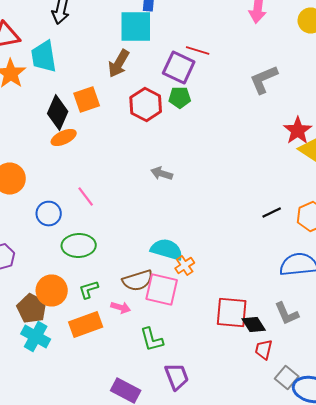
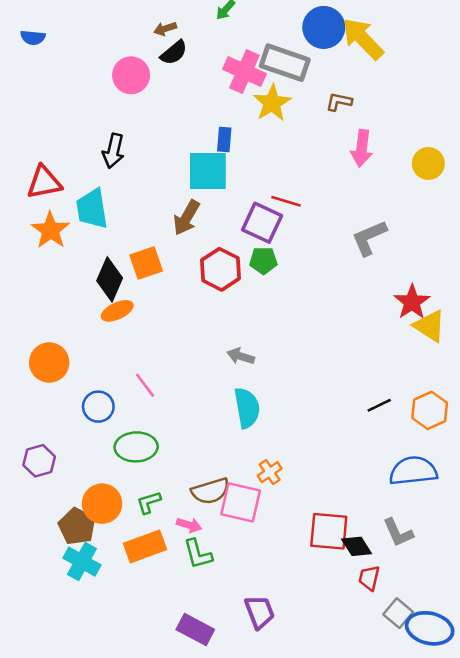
cyan semicircle: (167, 250) -> (247, 408), moved, turned 64
green L-shape: (152, 340) -> (198, 554), moved

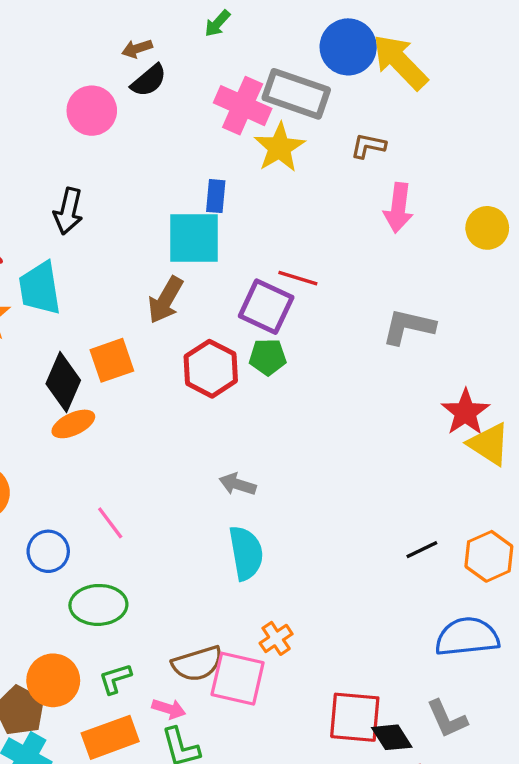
gray L-shape: (369, 238) -> (408, 327), turned 36

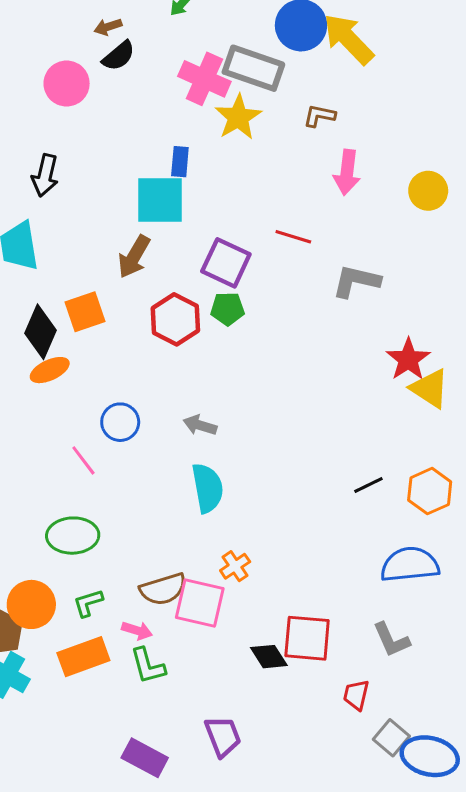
red line: (298, 278) -> (293, 237), moved
blue circle: (48, 551) -> (120, 422), moved
black diamond: (392, 737) -> (269, 657), moved

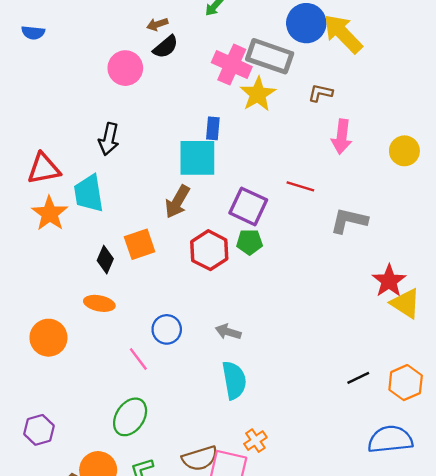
black diamond: (40, 332) -> (105, 260), size x0.7
orange ellipse: (50, 370) -> (99, 303), moved, turned 36
green ellipse: (73, 536) -> (130, 417), turned -54

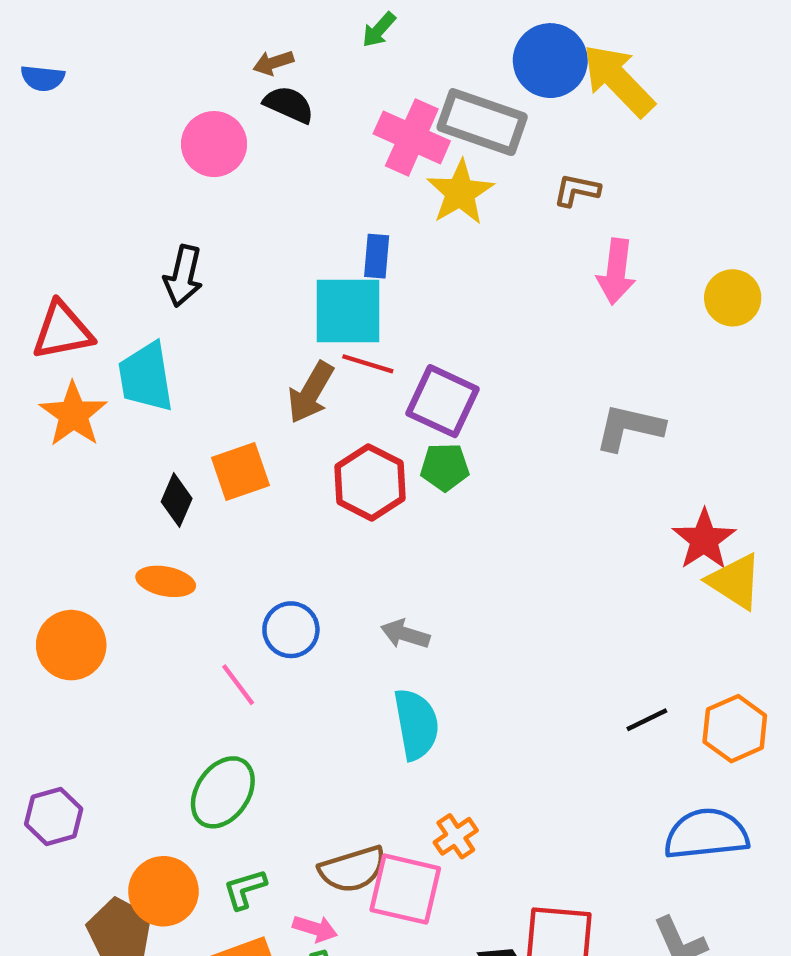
black semicircle: (166, 47) -> (289, 104), turned -116
red line: (300, 186) -> (368, 364), moved

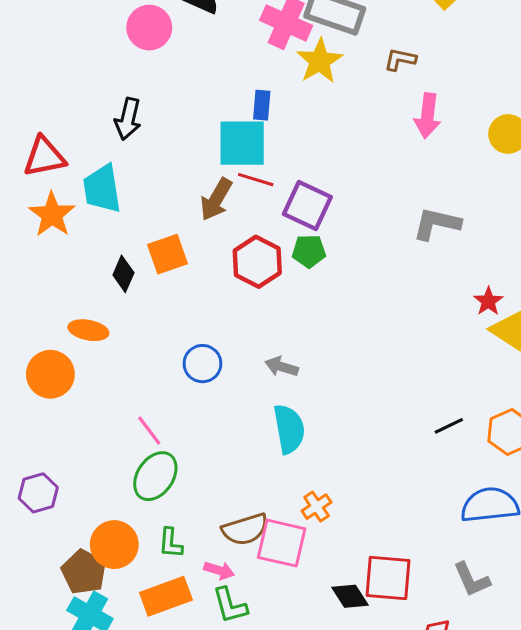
red star: (704, 540) -> (488, 301), size x0.7
orange ellipse: (166, 581) -> (88, 330), moved
pink line: (238, 685) -> (149, 431), moved
green L-shape: (245, 889) -> (171, 543), turned -68

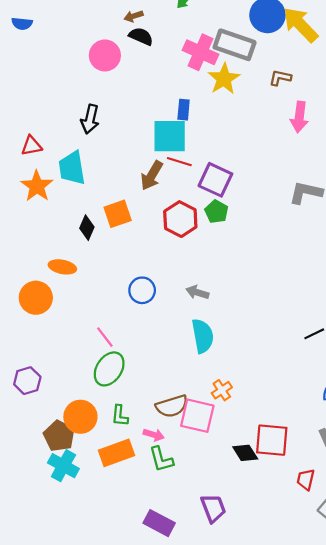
red triangle: (44, 157) -> (32, 146), size x0.7
green pentagon: (309, 251) -> (216, 212), turned 30

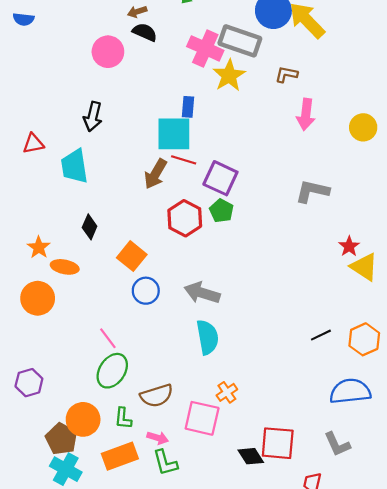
orange star: (37, 186) -> (39, 247), moved, size x0.7
orange square: (118, 214) -> (132, 256), moved, turned -32
gray arrow: (197, 292) -> (202, 293), size x1.5
brown semicircle: (172, 406) -> (157, 396), moved

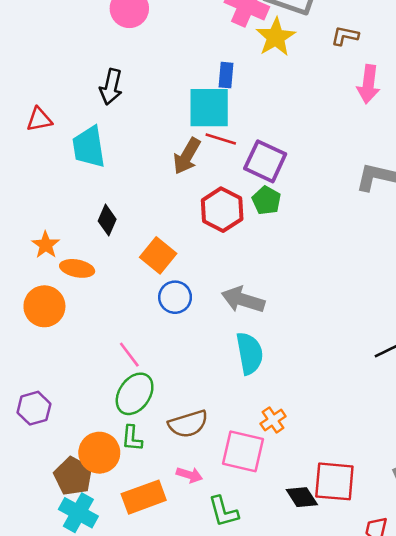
green L-shape: (123, 418) -> (132, 438), moved
green L-shape: (165, 463) -> (223, 511), moved

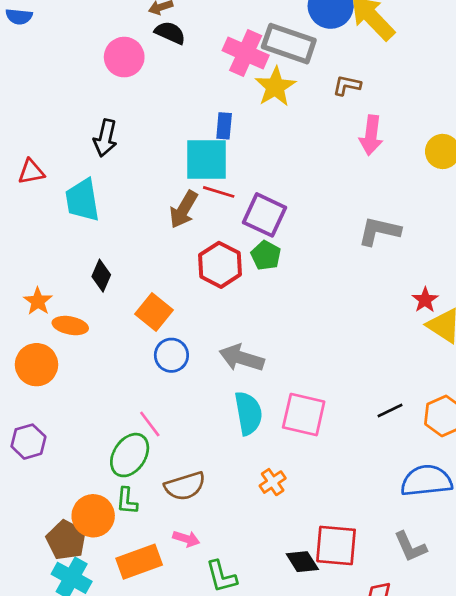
pink line: (129, 355) -> (150, 424), moved
purple hexagon: (34, 408) -> (28, 442), moved
pink square: (243, 451) -> (304, 415), moved

